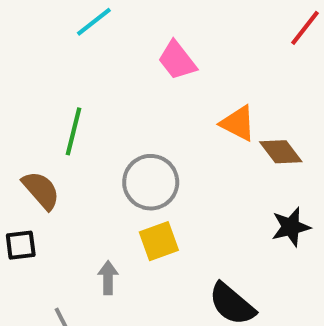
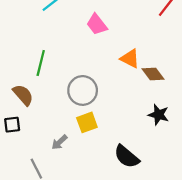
black star: (291, 227) -> (159, 115), turned 30
gray arrow: (108, 278) -> (59, 142), turned -133

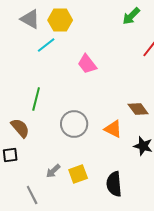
orange triangle: (130, 59) -> (113, 129), moved
yellow square: (87, 122) -> (78, 174), moved
black semicircle: (127, 157) -> (114, 184), turned 45

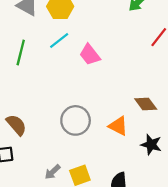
cyan line: (46, 45) -> (59, 40), moved
green line: (36, 99) -> (21, 52), moved

